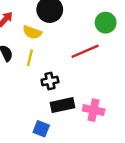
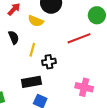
yellow line: (30, 58) -> (32, 50), moved
black rectangle: (62, 105) -> (31, 82), moved

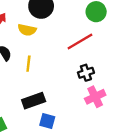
black cross: (49, 62) -> (86, 73), moved
pink cross: (84, 87) -> (95, 97), turned -30

